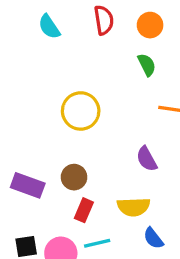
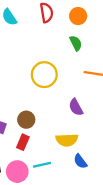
yellow circle: (81, 111) -> (44, 75), moved
red rectangle: (84, 210) -> (23, 142), moved

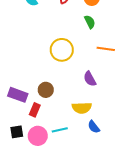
red rectangle: (23, 142) -> (35, 110), moved

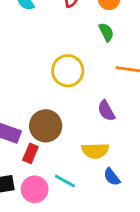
brown circle: (46, 90) -> (46, 126), size x1.5
cyan line: (60, 130) -> (65, 181), turned 42

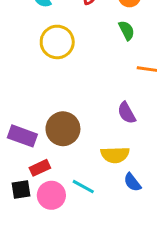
yellow circle: (68, 71) -> (57, 42), moved
red rectangle: (30, 153) -> (40, 168), moved, turned 42

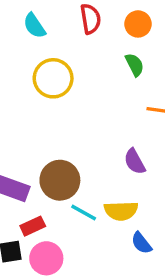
cyan line: (83, 187) -> (84, 212), moved

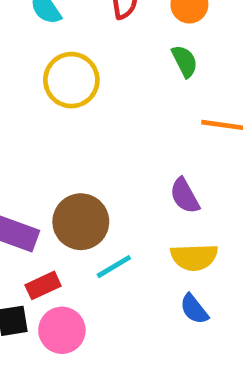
yellow semicircle: (121, 211) -> (194, 257), moved
cyan line: (84, 212) -> (114, 267), turned -60

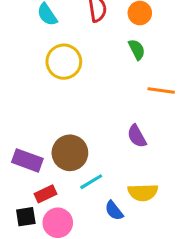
yellow semicircle: (194, 257) -> (143, 192), moved
blue semicircle: (194, 309) -> (114, 211), moved

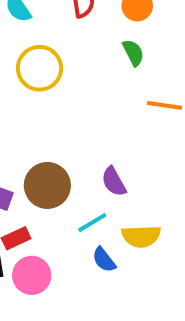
purple semicircle: (137, 136) -> (114, 182), moved
cyan line: (91, 182) -> (92, 223), moved

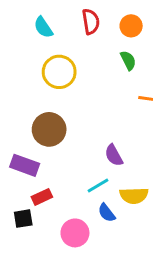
brown circle: (47, 185) -> (49, 129), moved
pink circle: (32, 275) -> (75, 233), moved

